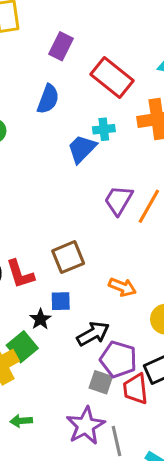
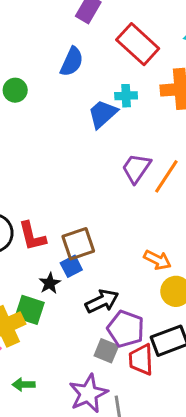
brown square: (68, 257) -> (78, 244), moved
orange arrow: (122, 287) -> (157, 260), moved
blue square: (61, 301) -> (71, 266), turned -30
green square: (22, 347) -> (30, 310), turned -36

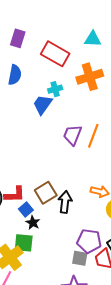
red L-shape: (32, 236) -> (15, 195), turned -65
blue square: (71, 266) -> (26, 209), moved
black arrow: (102, 301) -> (65, 202), moved, turned -45

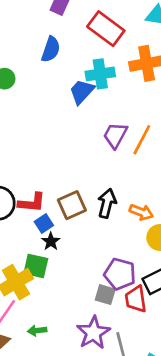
cyan cross: (55, 89) -> (100, 74), size x1.5
black arrow: (65, 202) -> (107, 203), moved

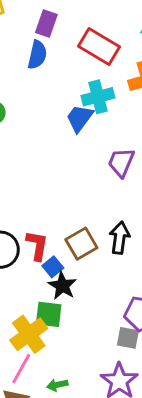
blue semicircle: (51, 49) -> (37, 55), moved
red L-shape: (32, 203) -> (37, 245), turned -80
black star: (51, 241) -> (62, 286), size x1.4

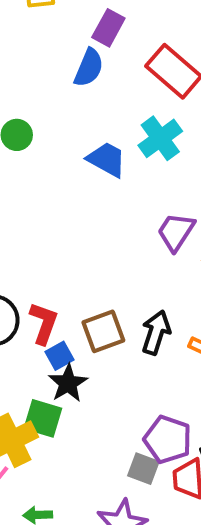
cyan cross: (98, 97) -> (160, 138), turned -32
blue trapezoid: (80, 118) -> (107, 159), moved, turned 72

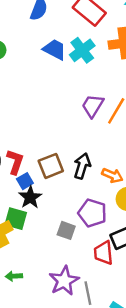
blue trapezoid: (107, 159) -> (55, 50), moved
purple pentagon: (168, 439) -> (92, 213), moved
gray square: (143, 469) -> (66, 230), moved

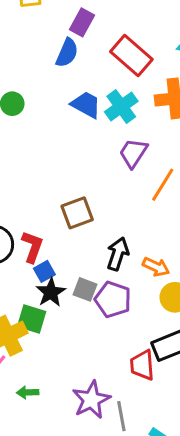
purple trapezoid: (93, 106) -> (133, 153), moved
brown square: (51, 166) -> (77, 213), moved
purple pentagon: (92, 213) -> (113, 299), moved
gray square: (66, 230) -> (85, 289), moved

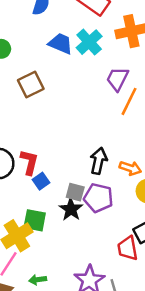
purple trapezoid: (133, 153) -> (117, 79), moved
brown square: (77, 213) -> (31, 84), moved
black star: (51, 292) -> (71, 209), moved

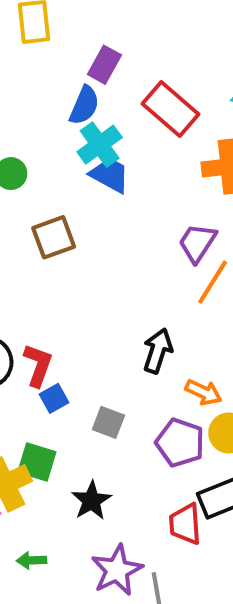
cyan cross: (89, 42) -> (100, 145), moved
black arrow: (99, 161) -> (158, 351), moved
purple pentagon: (98, 198) -> (180, 443), moved
black star: (71, 209) -> (91, 501), moved

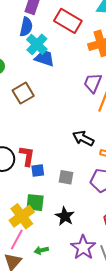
black arrow: (158, 351) -> (83, 138), turned -70
blue square: (54, 398) -> (38, 170), turned 32

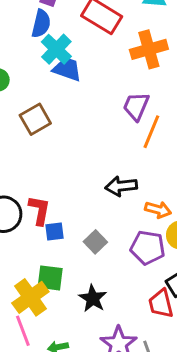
black arrow: (83, 138) -> (121, 186), turned -35
gray square: (66, 177) -> (95, 242), turned 35
pink line: (17, 239) -> (23, 331), turned -50

